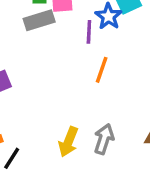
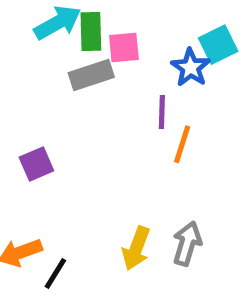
purple line: (89, 32) -> (162, 112), moved

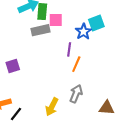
gray arrow: (187, 243) -> (76, 94), moved

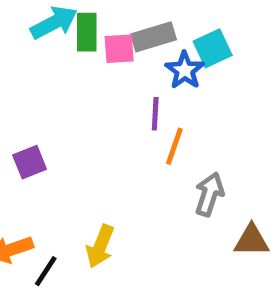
gray rectangle: (40, 30) -> (154, 37), moved
gray arrow: (76, 94) -> (209, 194), moved
yellow arrow: (52, 107) -> (100, 246), moved

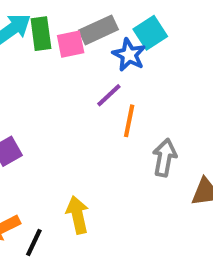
purple line: (155, 114) -> (109, 95), turned 52
yellow arrow: (100, 246) -> (77, 215), turned 153

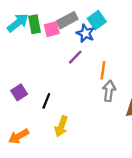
orange line: (129, 121) -> (103, 70), moved
yellow arrow: (77, 215) -> (61, 126), turned -144
black line: (34, 242) -> (46, 101), moved

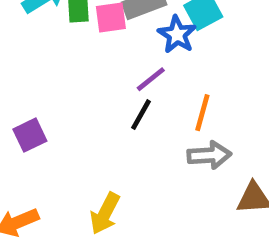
gray arrow: (109, 91) -> (209, 155), turned 72
black line: (46, 101) -> (141, 115), moved

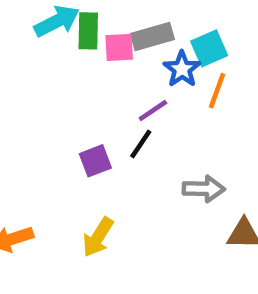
orange line: (202, 113) -> (217, 91), moved
purple square: (30, 135) -> (95, 161), moved

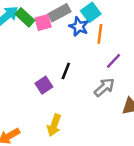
green rectangle: (88, 31) -> (25, 17), turned -36
purple line: (153, 110) -> (113, 61), moved
gray arrow: (204, 189) -> (104, 87), turned -30

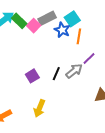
pink square: (43, 22) -> (34, 26), turned -32
black line: (66, 71) -> (56, 74), moved
gray arrow: (104, 87) -> (74, 71), moved

